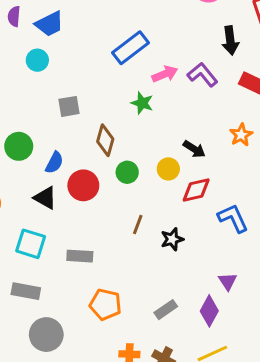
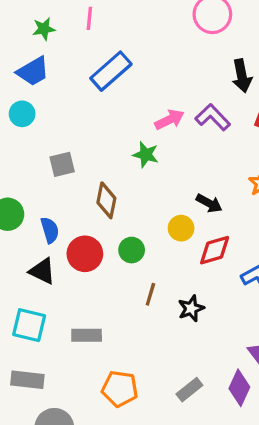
blue rectangle: (131, 48) -> (111, 71), moved
blue semicircle: (54, 163) -> (50, 230), turned -40
green circle: (127, 172) -> (132, 250), moved

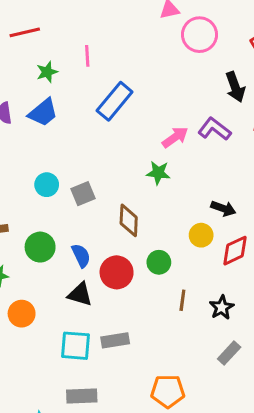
cyan circle: (22, 114) -> (47, 185), moved
gray rectangle: (87, 335) -> (115, 340), moved
gray rectangle: (189, 390) -> (229, 353), moved

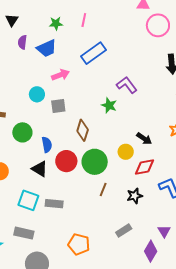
purple L-shape: (214, 129) -> (127, 85), moved
pink arrow: (175, 137) -> (60, 75), moved
green circle: (159, 262) -> (95, 162), size x1.6
black star: (222, 307) -> (135, 196), moved

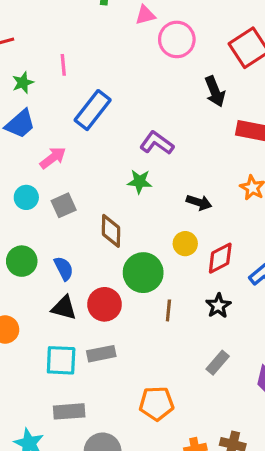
black arrow: (144, 139) -> (199, 202), moved
red circle: (66, 161) -> (105, 304), moved

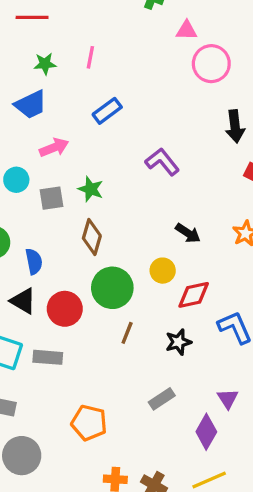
blue rectangle: (93, 110) -> (107, 111), size x0.7
green star: (140, 182) -> (91, 189), moved

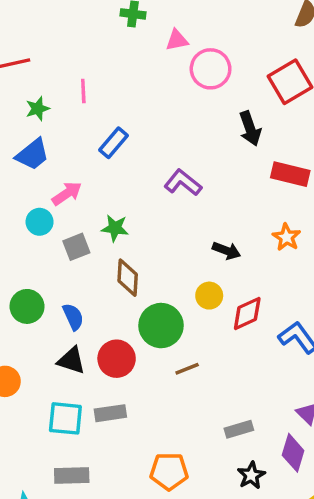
cyan circle: (16, 180) -> (40, 222), moved
brown line: (127, 333) -> (187, 369), turned 60
black star: (178, 342) -> (251, 475), moved
gray rectangle: (162, 399) -> (239, 429), turned 30

